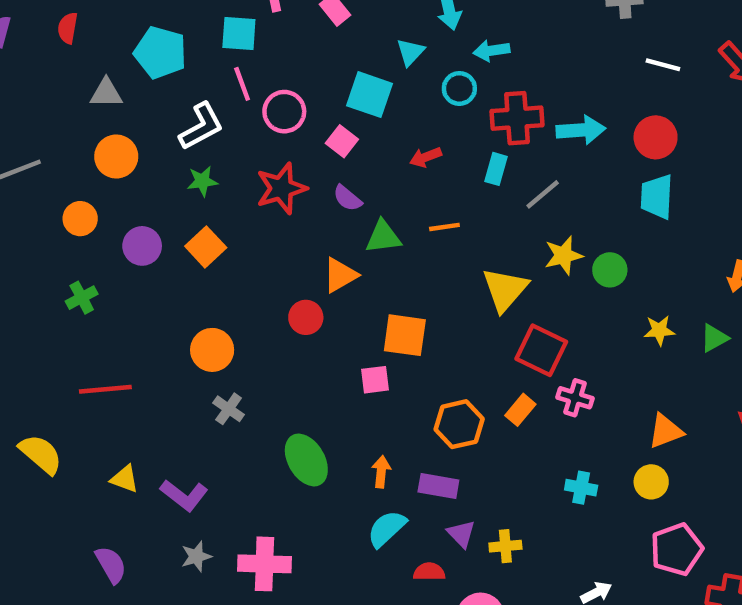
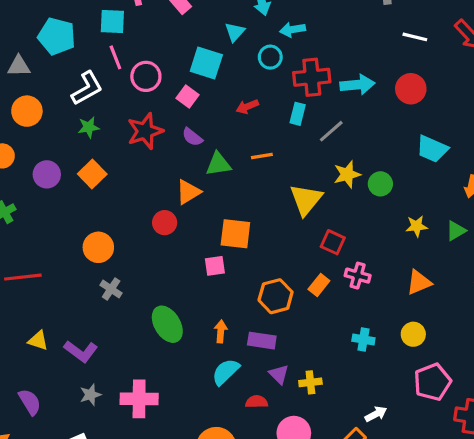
cyan trapezoid: (657, 197) -> (432, 149), moved, turned -68
red square: (541, 350) -> (333, 242), size x0.7
orange triangle: (666, 431) -> (419, 282), moved

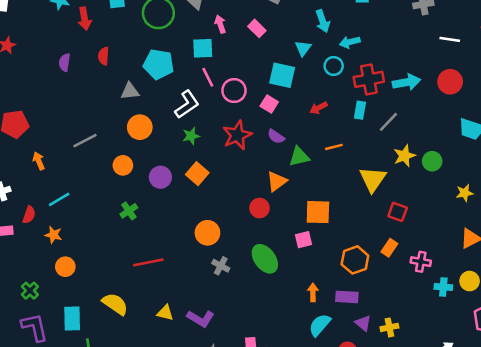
pink cross: (358, 276) -> (421, 262), moved
green ellipse: (167, 324) -> (265, 259), moved
cyan cross: (363, 339) -> (443, 287), moved

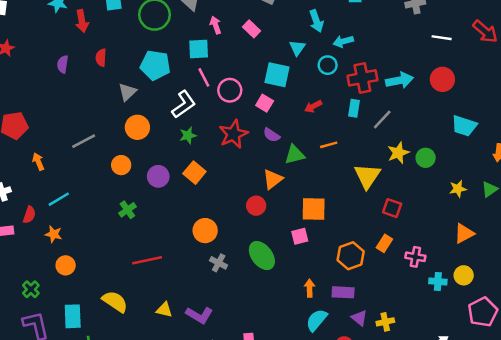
gray triangle: (130, 91) -> (127, 92), turned -36

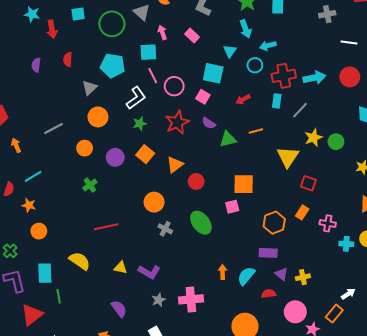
orange triangle: (273, 179) -> (175, 165), moved
orange arrow: (310, 288) -> (223, 272), moved

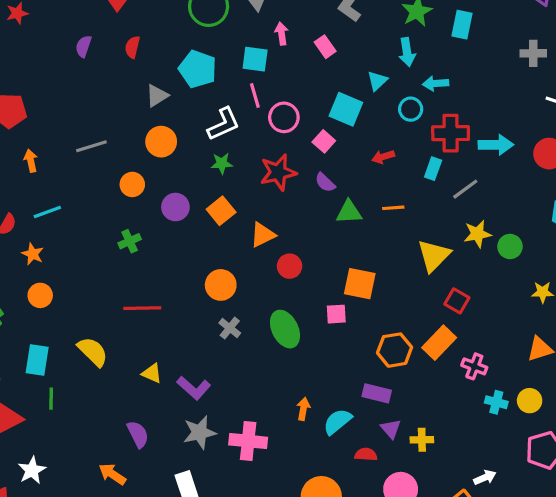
orange rectangle: (302, 212) -> (439, 343), size x1.5
gray star: (159, 300) -> (200, 432), size x1.5

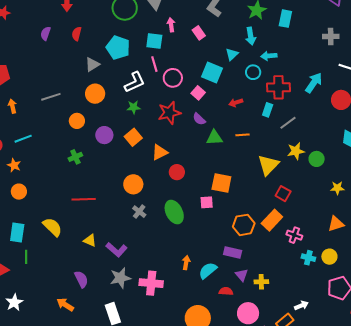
cyan arrow: (496, 145) -> (314, 83), moved, turned -55

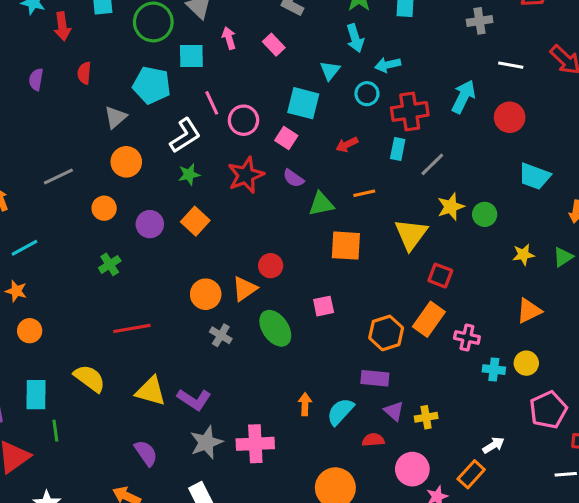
cyan square: (154, 41) -> (191, 56), moved
orange triangle: (160, 152) -> (245, 289), moved
orange square: (221, 183) -> (346, 246), moved
yellow triangle: (90, 241) -> (151, 391), size x1.5

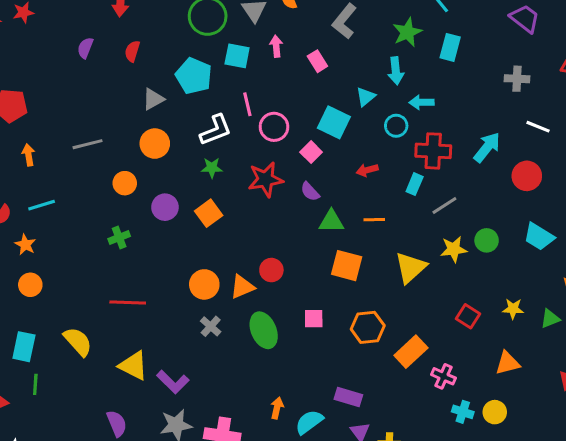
green circle: (485, 214) -> (487, 240), moved
red square: (440, 276) -> (468, 316), moved
orange hexagon: (386, 333) -> (368, 327), moved

